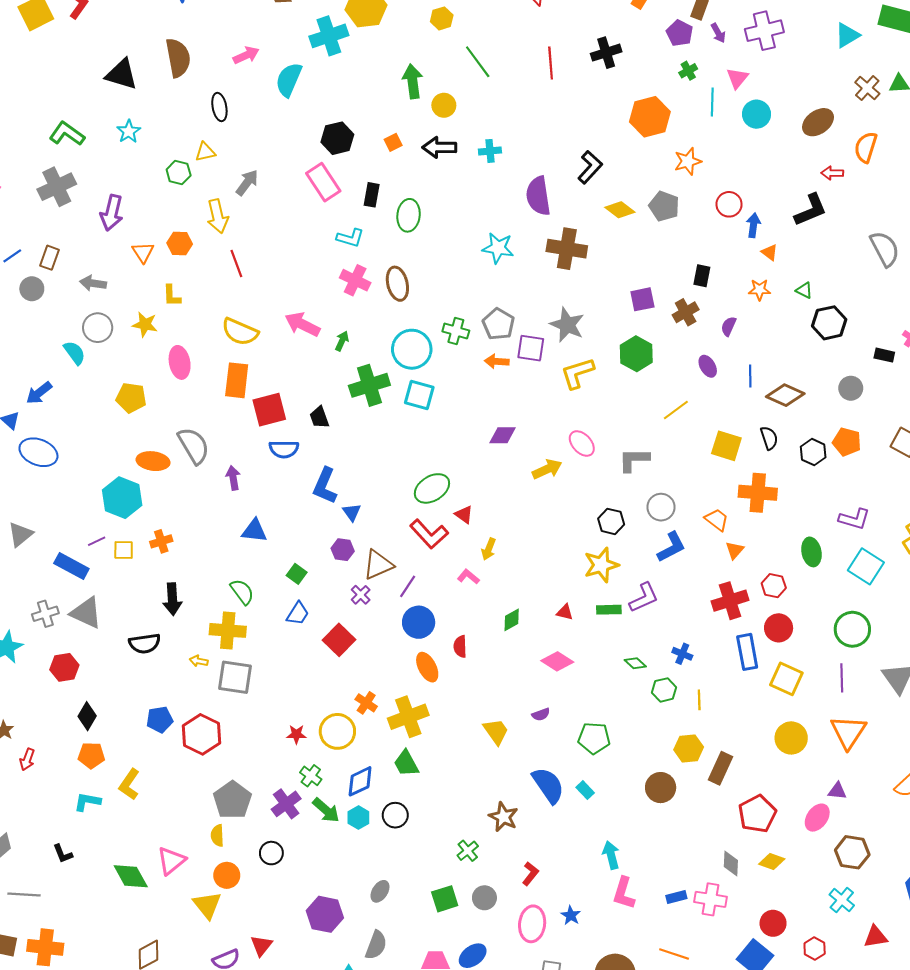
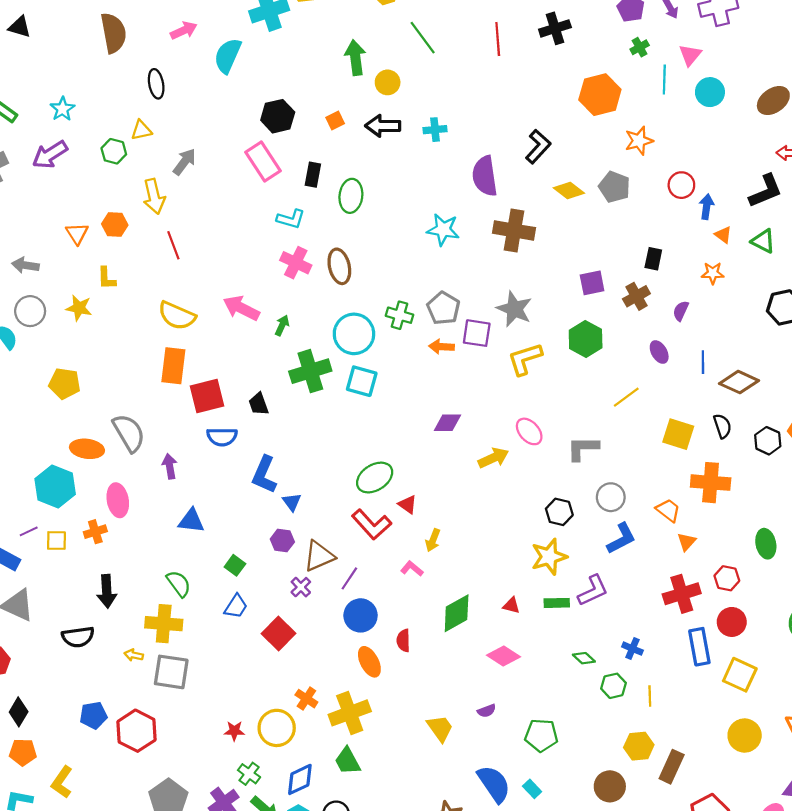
black triangle: (122, 74) -> (20, 27), moved, size x0.7
purple arrow: (112, 213) -> (50, 155), moved, turned 44
green triangle: (804, 290) -> (763, 241), moved, size x1.4
pink ellipse: (180, 362) -> (118, 500), moved
green diamond: (512, 620) -> (457, 613), size x1.6

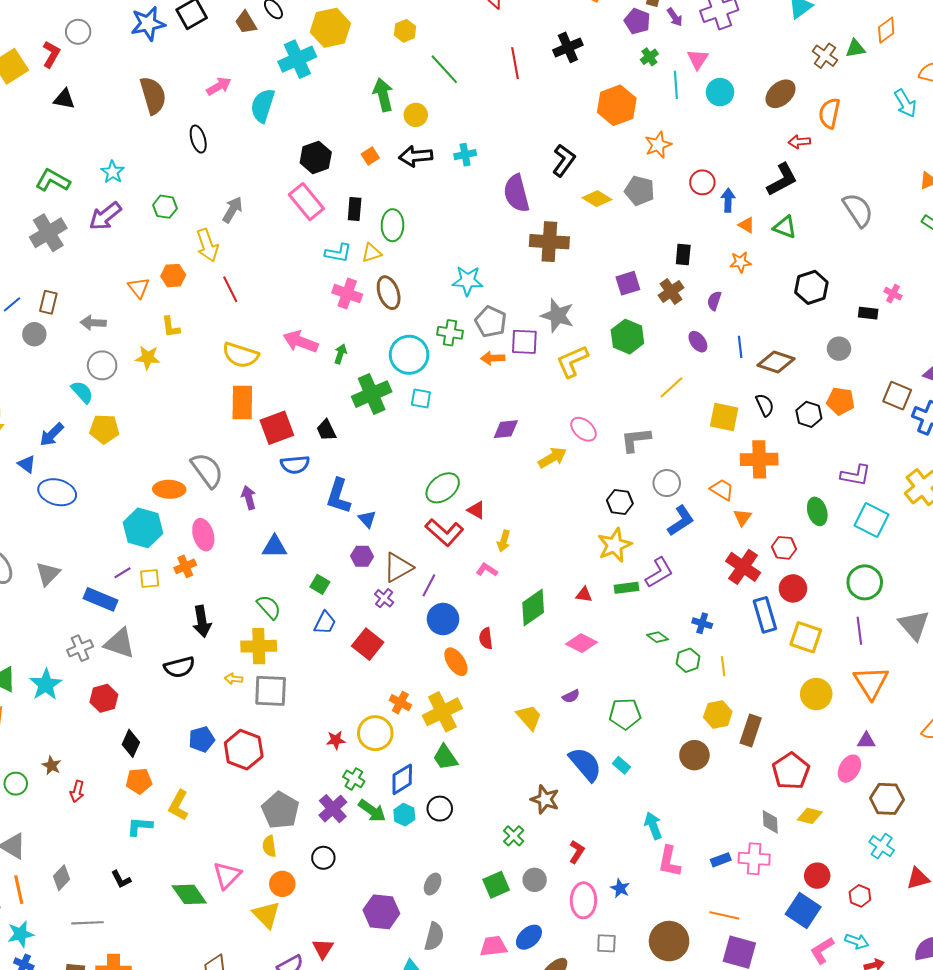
yellow triangle: (141, 130) -> (372, 253), moved
cyan star: (443, 230) -> (468, 281), moved
cyan square: (362, 381) -> (421, 398), size x0.7
yellow pentagon: (65, 383) -> (104, 429), moved
red cross: (682, 594) -> (743, 567), turned -32

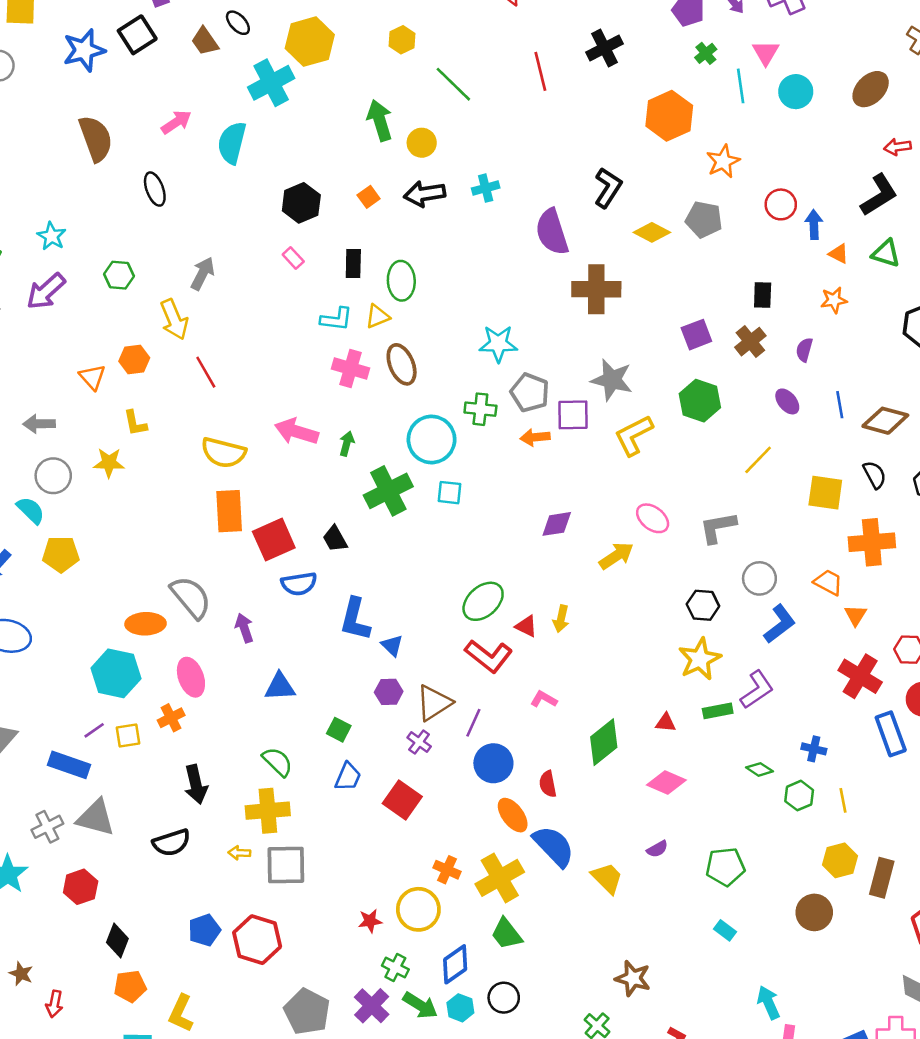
pink rectangle: (306, 202) -> (293, 258), size x0.5
yellow arrow: (504, 541) -> (561, 619), moved
blue semicircle: (585, 764) -> (554, 846), moved

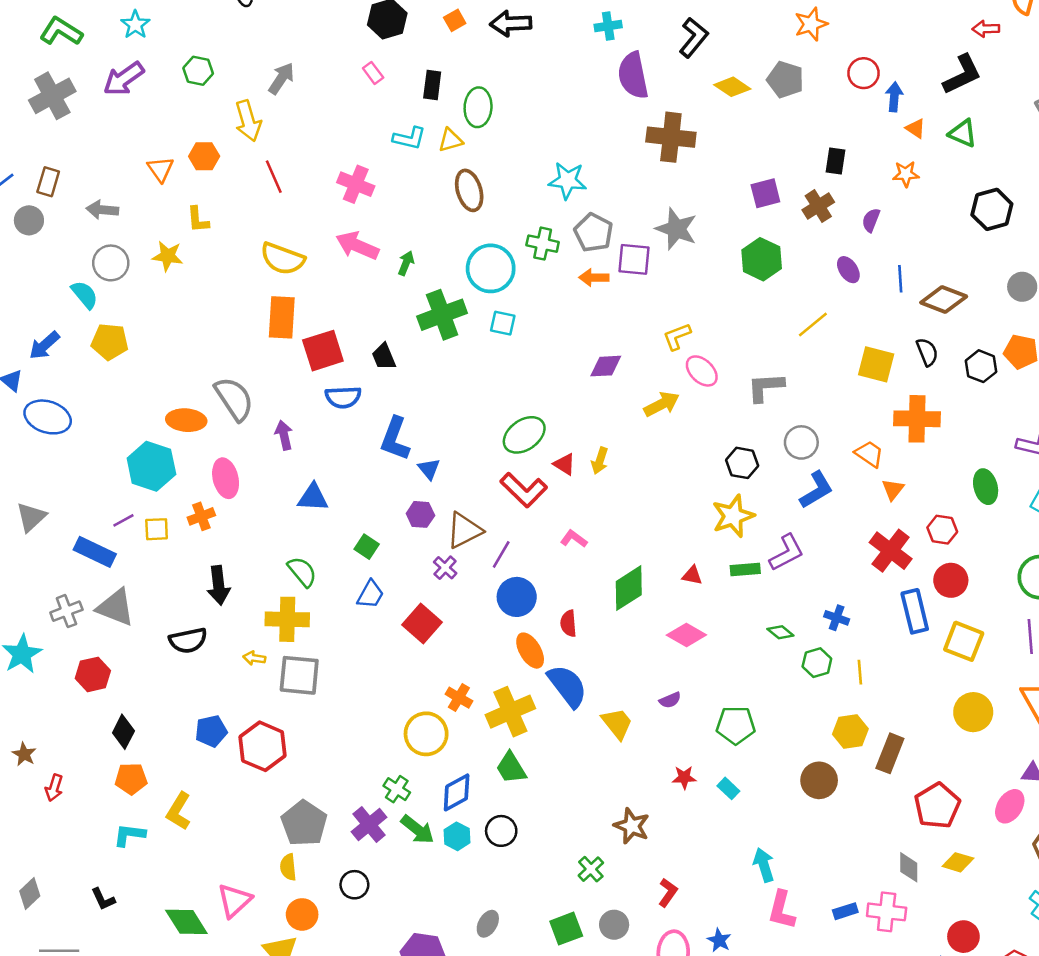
cyan cross: (486, 188) -> (608, 26), moved
pink cross: (351, 369) -> (356, 184), moved
yellow L-shape: (634, 435) -> (677, 337), moved, size x0.7
red star: (370, 921) -> (684, 777), moved

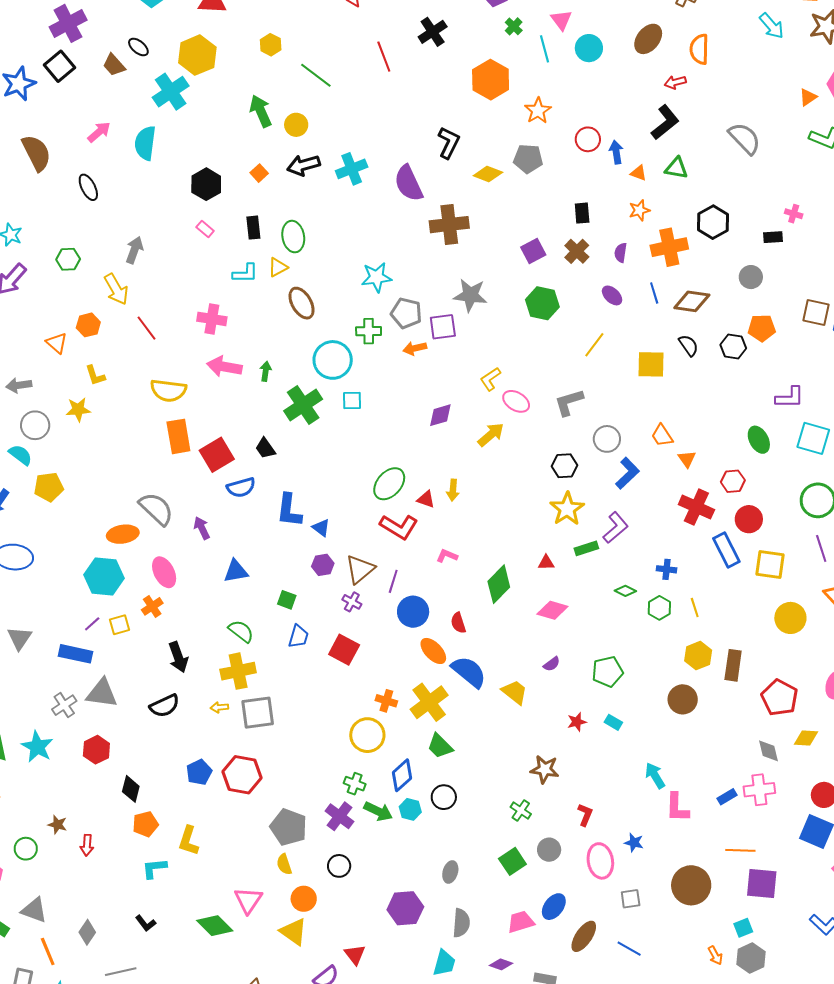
cyan cross: (608, 26) -> (352, 169), moved, size x1.4
orange cross: (917, 419) -> (669, 247), moved
orange trapezoid: (869, 454) -> (662, 435), turned -145

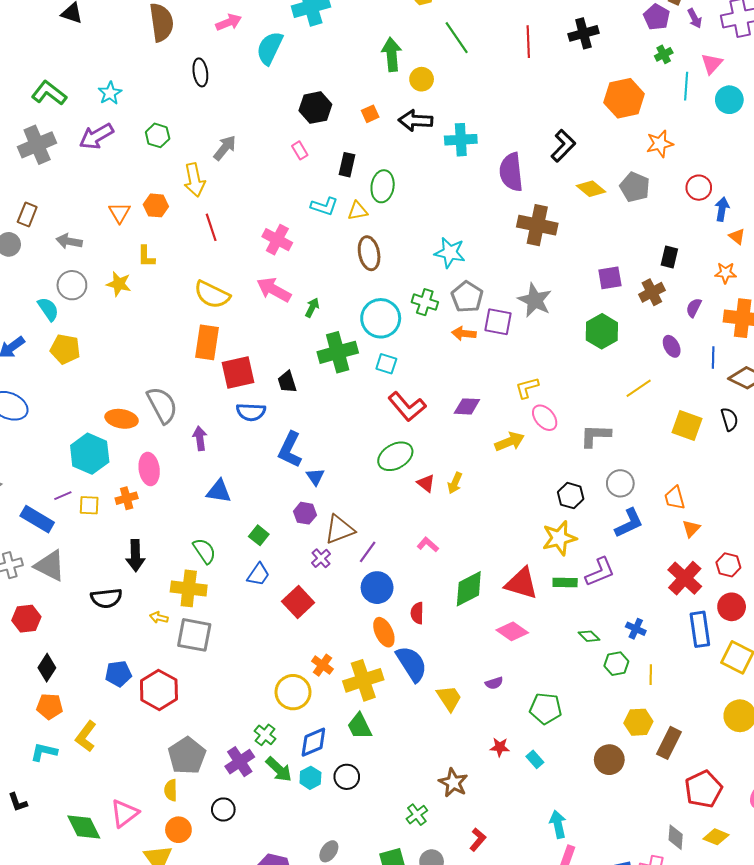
red L-shape: (399, 527) -> (407, 407), moved
red triangle: (546, 563) -> (522, 583), size x2.0

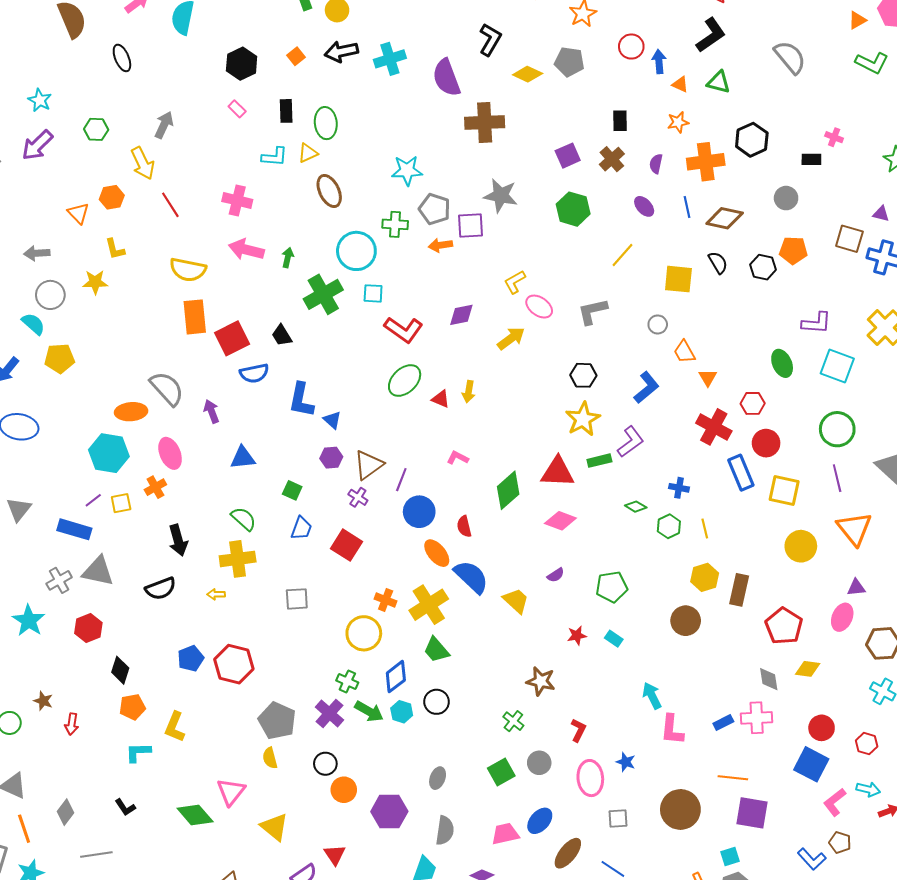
gray circle: (620, 483) -> (658, 324), moved, size x0.7
gray square: (194, 635) -> (297, 599), moved, size x0.7
orange circle: (178, 830) -> (344, 790), moved

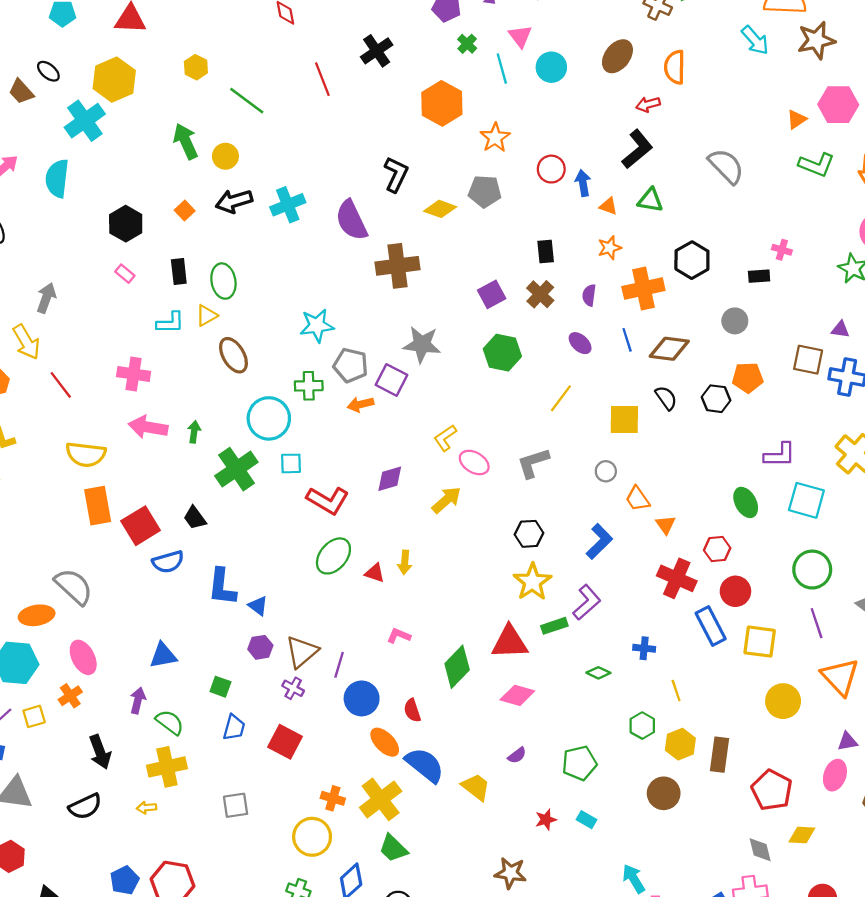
purple square: (470, 225) -> (391, 380), turned 36
purple arrow: (211, 411) -> (138, 700), moved, turned 40
green hexagon: (669, 526) -> (642, 726), moved

